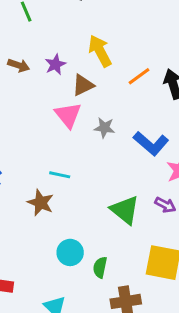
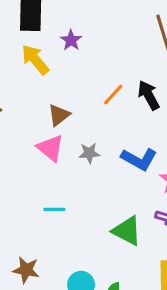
yellow arrow: (100, 51) -> (35, 60), moved
purple star: (55, 64) -> (71, 40), moved
brown star: (41, 203) -> (26, 270), moved

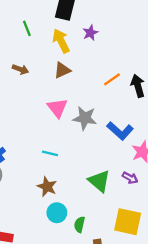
brown triangle: (59, 115) -> (62, 70), moved
gray star: (89, 153) -> (85, 118), size x1.5
brown star: (26, 270) -> (47, 187), moved

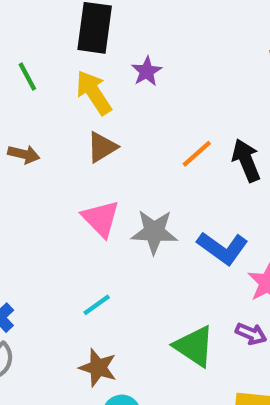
cyan line: (50, 153) -> (97, 305), turned -42

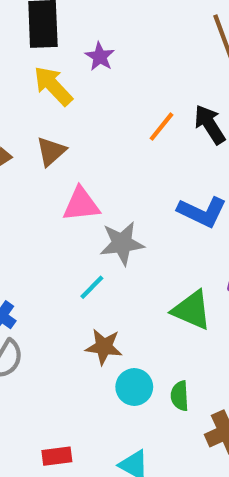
brown triangle: (102, 147) -> (51, 151), moved
pink triangle: (101, 218) -> (81, 204), turned -42
gray star: (154, 232) -> (122, 243), moved

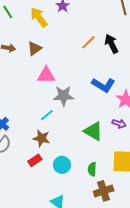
brown star: (104, 347) -> (41, 138), moved
green semicircle: (180, 396) -> (92, 169), moved
red rectangle: (57, 456) -> (35, 160), moved, turned -32

